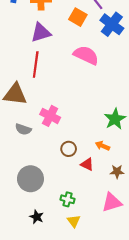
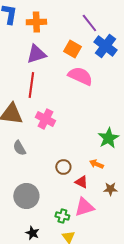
orange square: (78, 17) -> (72, 49), moved
pink cross: (50, 116) -> (45, 119), moved
gray semicircle: (23, 129) -> (19, 148), turned 42
pink triangle: (112, 202) -> (84, 207), moved

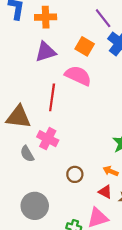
pink semicircle: (80, 76) -> (78, 76), moved
red line: (31, 85) -> (52, 97), moved
pink cross: (45, 119) -> (48, 139), moved
red triangle: (81, 182) -> (105, 192), moved

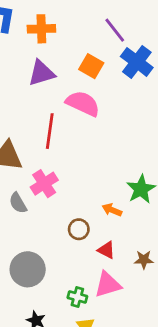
pink cross: (48, 139) -> (44, 184), turned 30
orange arrow: (111, 171) -> (112, 210), moved
red triangle: (105, 192) -> (106, 250), moved

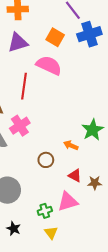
blue cross: (137, 62) -> (89, 34), turned 35
red triangle: (106, 250) -> (75, 176), moved
green cross: (77, 297) -> (45, 211), turned -32

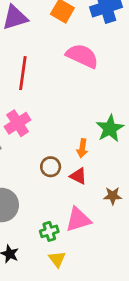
pink semicircle: (49, 65) -> (82, 56), moved
orange arrow: (71, 145) -> (82, 148), turned -104
red triangle: (75, 176) -> (78, 176), moved

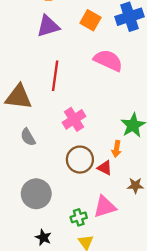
pink cross: (18, 123) -> (74, 119), moved
orange arrow: (82, 148) -> (116, 149), moved
brown circle: (51, 167) -> (80, 160), size x1.5

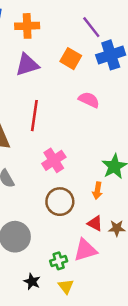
pink semicircle: (108, 60) -> (89, 100), size x0.7
red triangle: (105, 168) -> (95, 223), moved
black star: (43, 237) -> (32, 282), moved

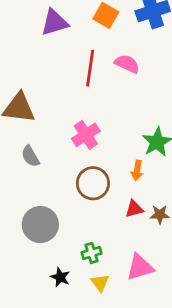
red line: (34, 116) -> (90, 68), moved
red triangle: (95, 223) -> (134, 209), turned -42
pink triangle: (85, 250) -> (140, 267), moved

